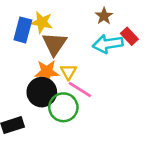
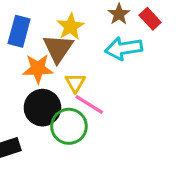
yellow star: (42, 22) -> (71, 27), moved, turned 30
red rectangle: (129, 36) -> (150, 19), moved
orange star: (47, 72) -> (38, 69), moved

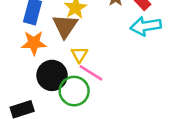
cyan arrow: (124, 48) -> (146, 26), moved
orange star: (38, 69) -> (34, 43), moved

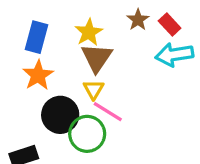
brown triangle: (65, 26) -> (97, 58), moved
orange star: (34, 43) -> (38, 75), turned -30

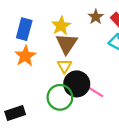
pink line: (108, 112) -> (93, 91), moved
black circle: (60, 115) -> (77, 84), moved

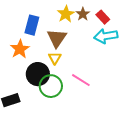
yellow star: (61, 26) -> (66, 14), moved
blue rectangle: (24, 29) -> (32, 25), moved
black circle: (77, 84) -> (38, 74), moved

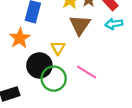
cyan arrow: (106, 36) -> (114, 24), size x0.7
brown triangle: (57, 38) -> (80, 25), moved

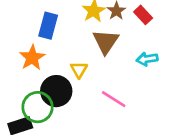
cyan arrow: (114, 24) -> (147, 59), moved
green circle: (54, 79) -> (38, 107), moved

